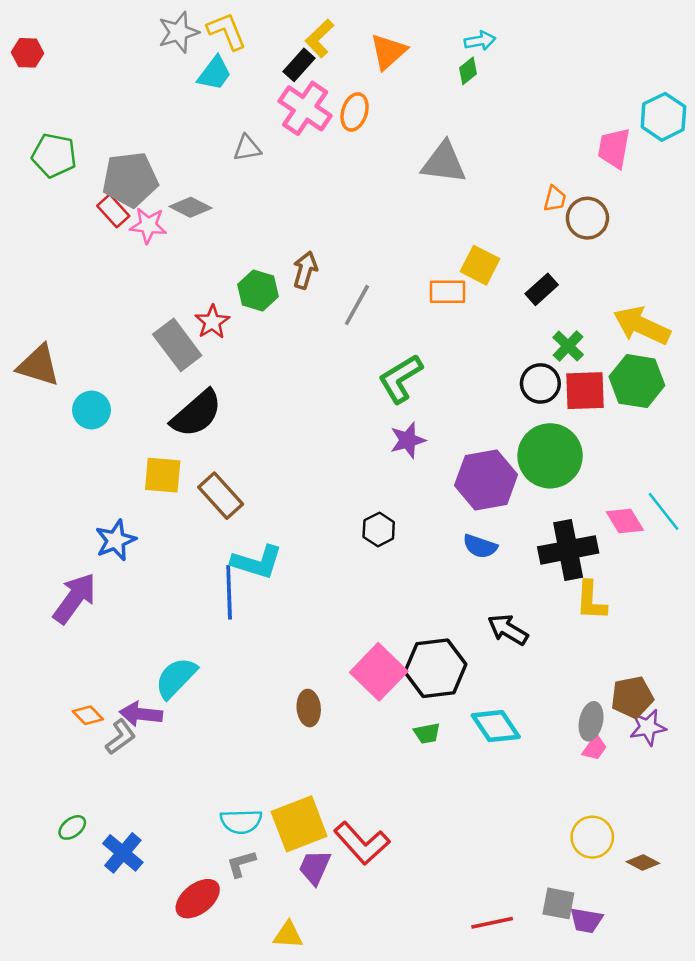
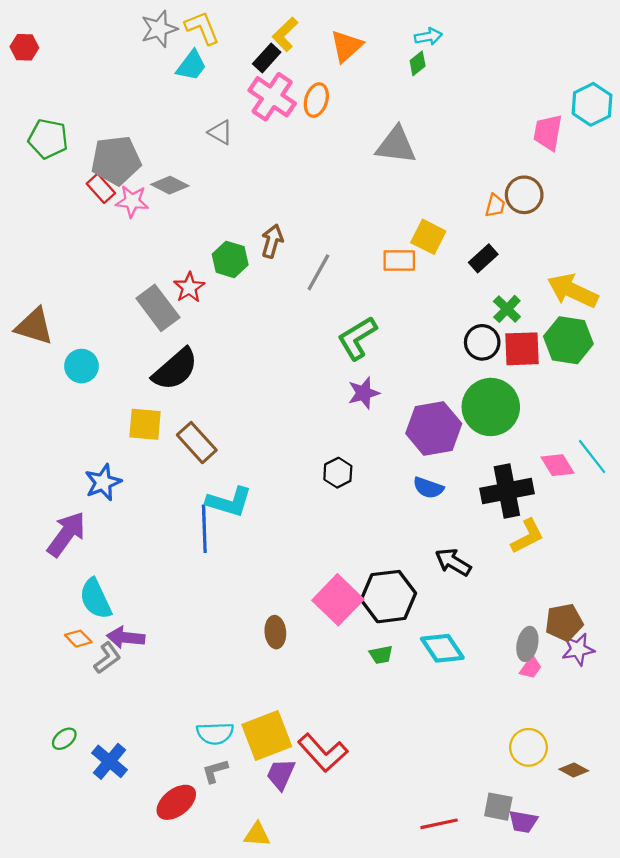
gray triangle: (247, 148) -> (220, 132), turned 40
orange trapezoid: (555, 199) -> (495, 206), moved
yellow L-shape: (591, 601) -> (527, 536), turned -120
cyan semicircle: (176, 678) -> (95, 599), moved, turned -69

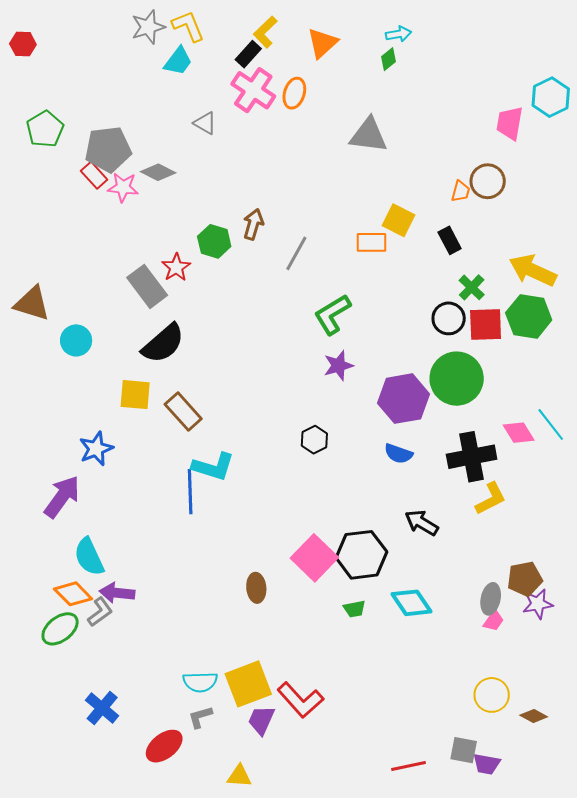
green pentagon: (48, 139) -> (45, 129), turned 30
black rectangle: (483, 258) -> (450, 240), turned -76
orange diamond: (78, 639) -> (73, 594), size x1.5
green ellipse: (64, 739) -> (60, 629), moved, size x1.6

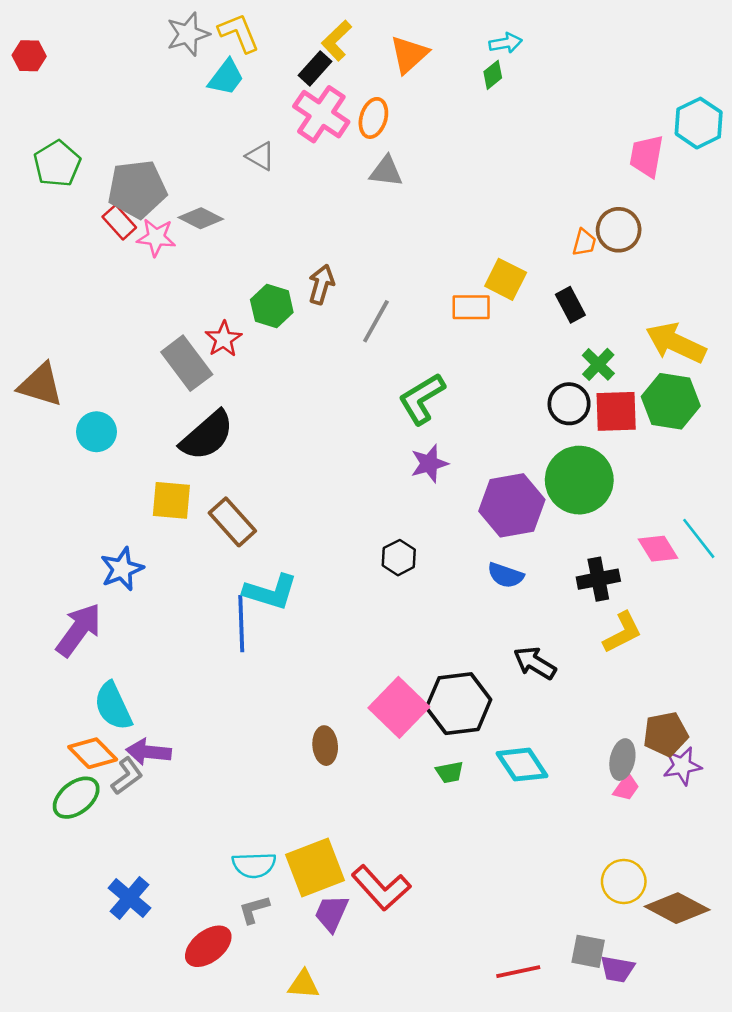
gray triangle: (368, 135) -> (386, 171), moved, size x0.7
black cross: (472, 457) -> (598, 579), size x0.7
brown diamond: (534, 716) -> (677, 908), size x1.8

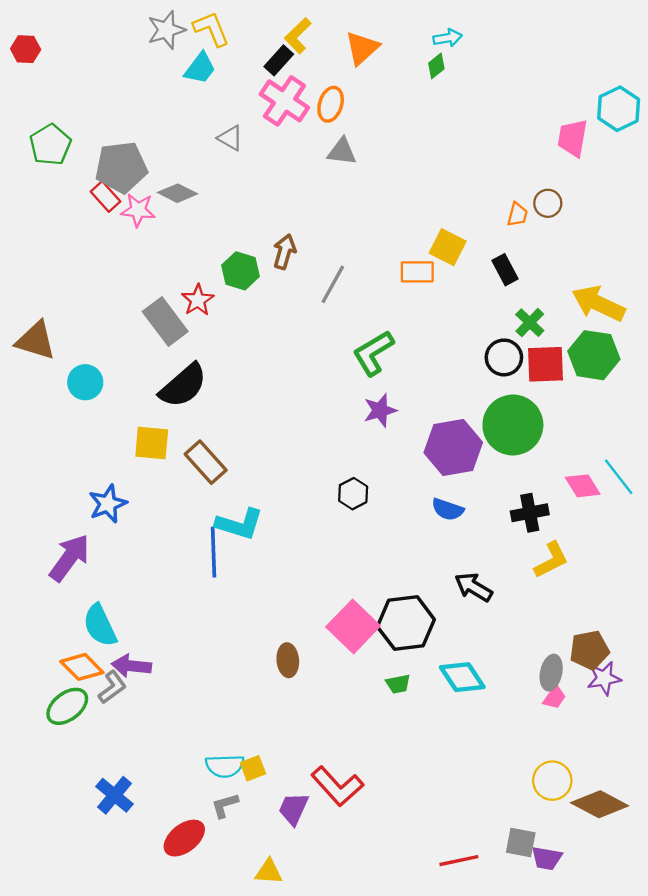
brown circle: (619, 230) -> (548, 203), size x0.7
yellow square: (315, 868) -> (253, 768), moved, size x0.5

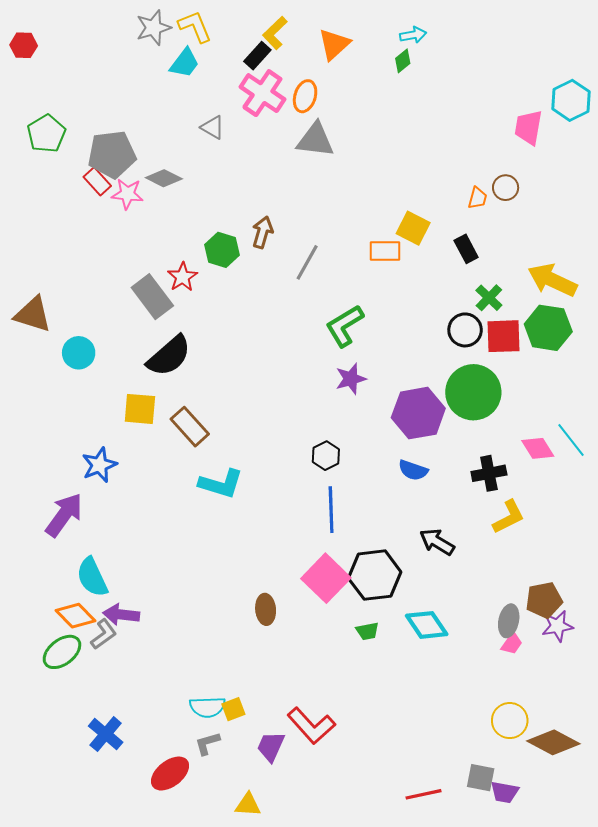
gray triangle: (342, 152) -> (315, 140), size x1.4
blue line: (214, 552) -> (331, 510), moved

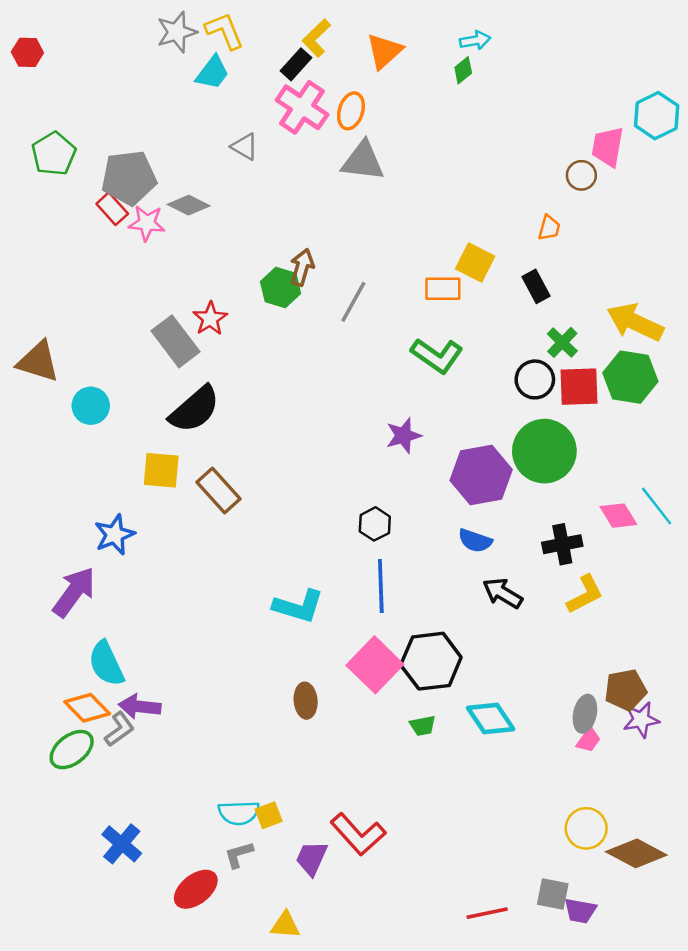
brown circle: (506, 188) -> (581, 175), moved
green hexagon: (222, 250) -> (281, 288), moved
green L-shape: (345, 326) -> (437, 356), moved, turned -114
cyan L-shape: (221, 484) -> (298, 606), moved
black arrow: (437, 542) -> (503, 593), moved

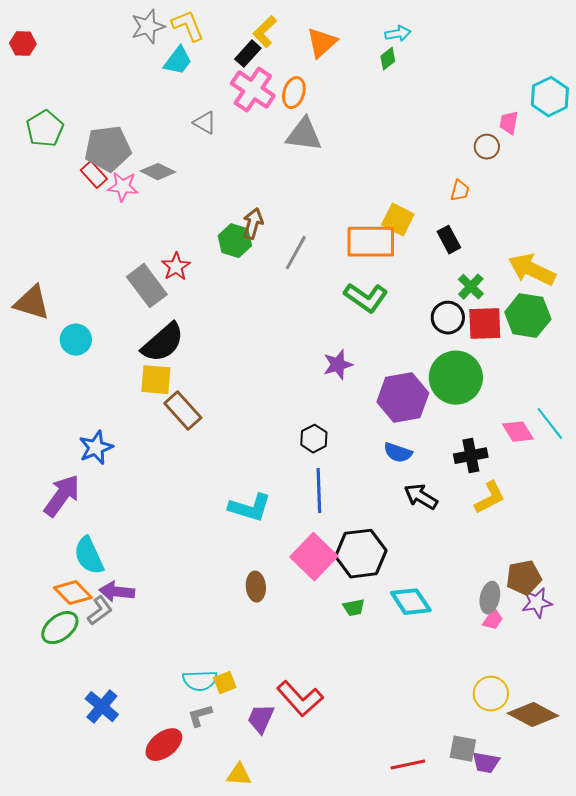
pink trapezoid: (608, 147) -> (509, 123), size x0.7
orange rectangle: (443, 289) -> (371, 242), size x1.6
yellow square: (161, 470) -> (156, 380), moved

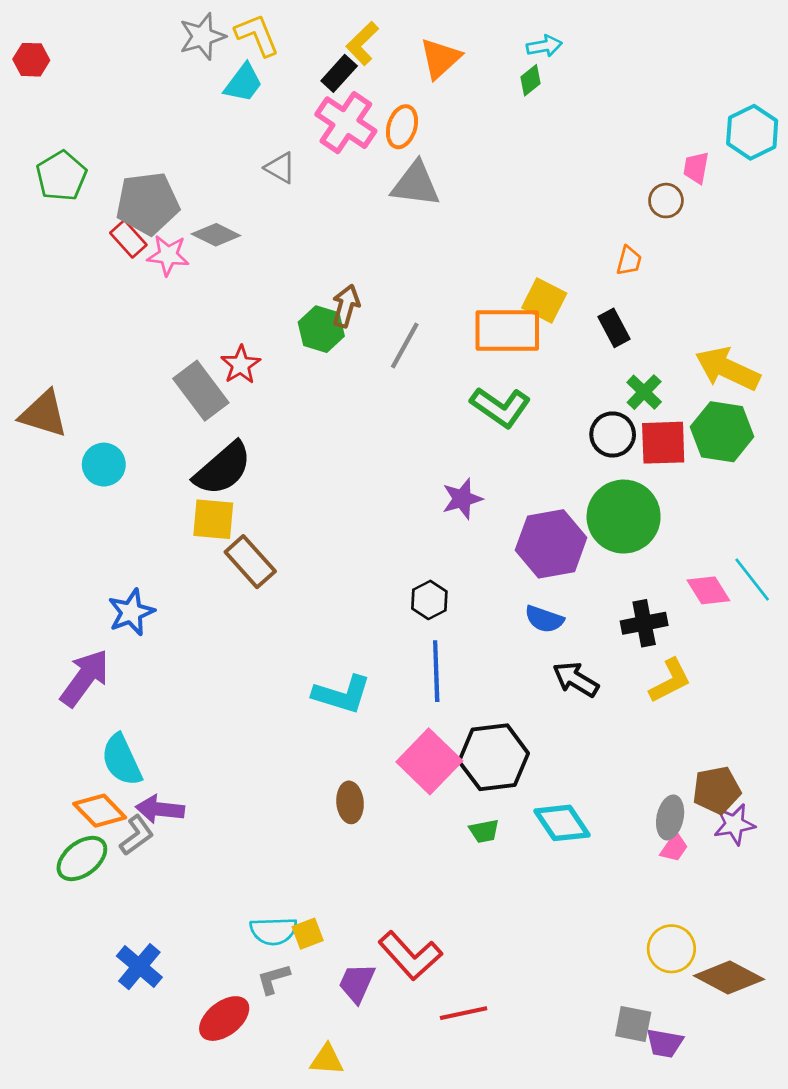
red line: (408, 765) -> (464, 1013), moved

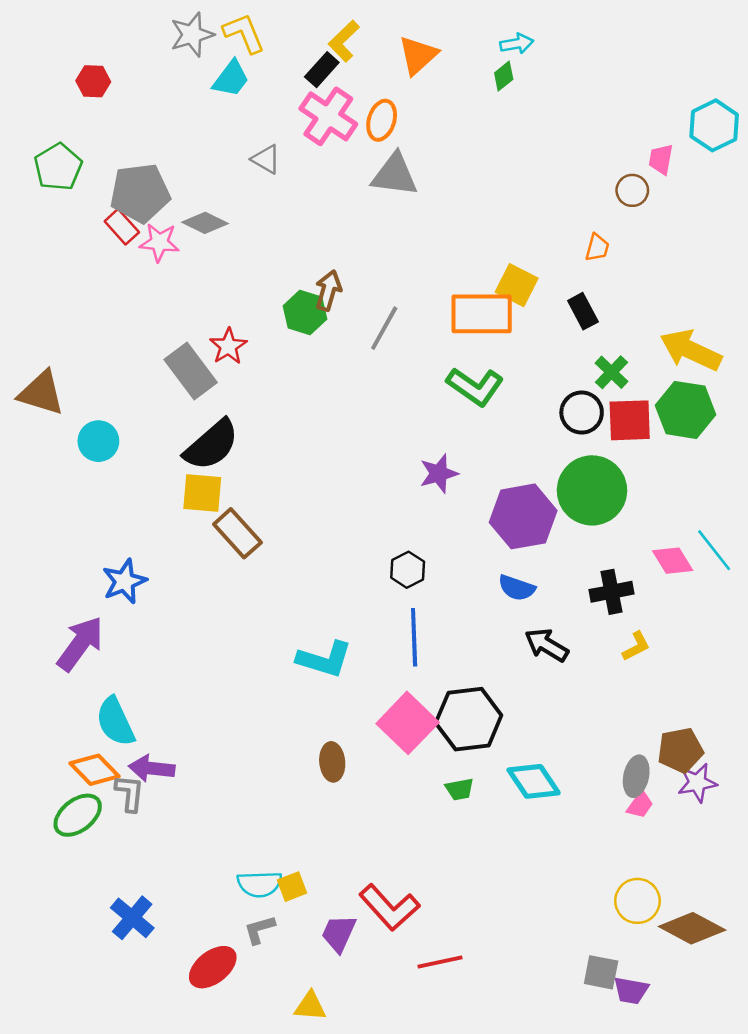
red hexagon: (31, 60) -> (93, 81), moved
yellow L-shape: (670, 681) -> (636, 646), size x0.7
gray L-shape: (137, 835) -> (130, 793), turned -48

